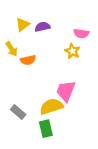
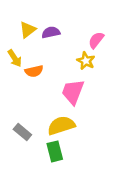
pink semicircle: (81, 33) -> (96, 40), turned 120
pink trapezoid: (66, 91) -> (73, 92), moved

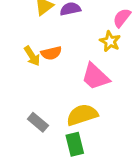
yellow arrow: (15, 58) -> (32, 56), moved
pink trapezoid: (73, 92) -> (95, 77), turned -68

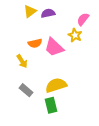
yellow arrow: (32, 56) -> (22, 61), moved
pink trapezoid: (95, 77) -> (54, 47), moved

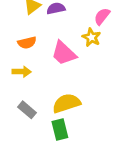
orange semicircle: (35, 43) -> (27, 43), moved
yellow arrow: (22, 61) -> (22, 72), turned -56

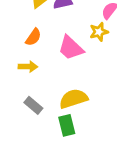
yellow star: (91, 37) -> (99, 32), turned 30
orange semicircle: (27, 43) -> (33, 37), turned -42

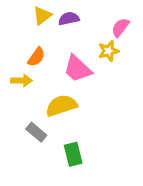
yellow arrow: (28, 67) -> (22, 81), moved
yellow semicircle: (73, 99) -> (61, 106), moved

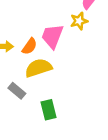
orange semicircle: (36, 57) -> (30, 46), moved
pink trapezoid: (78, 69) -> (52, 36), turned 68

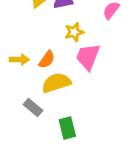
yellow star: (79, 21) -> (74, 32), moved
pink trapezoid: (52, 36) -> (88, 57), moved

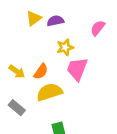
yellow arrow: (19, 60) -> (17, 71), turned 35
gray rectangle: (33, 107) -> (17, 108), moved

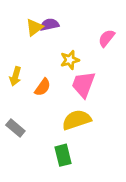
purple semicircle: (55, 21) -> (49, 25), moved
yellow arrow: (17, 71) -> (15, 76), moved, turned 70
yellow semicircle: (49, 92) -> (77, 120), moved

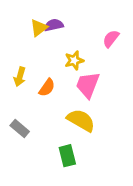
yellow semicircle: (77, 120) -> (81, 120), turned 48

